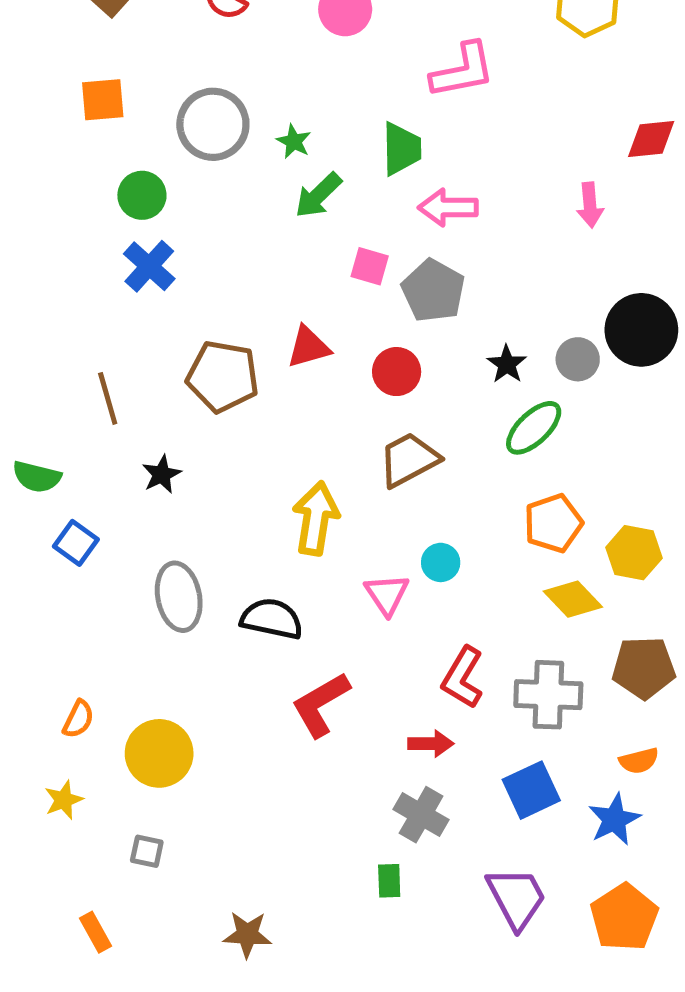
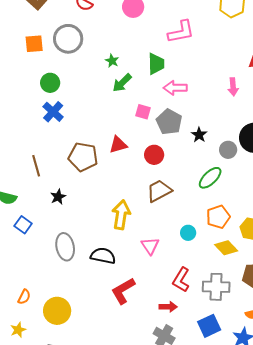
gray circle: (213, 124) -> (68, 39), moved
black star: (507, 364) -> (199, 135), moved
cyan circle: (441, 562) -> (188, 233), moved

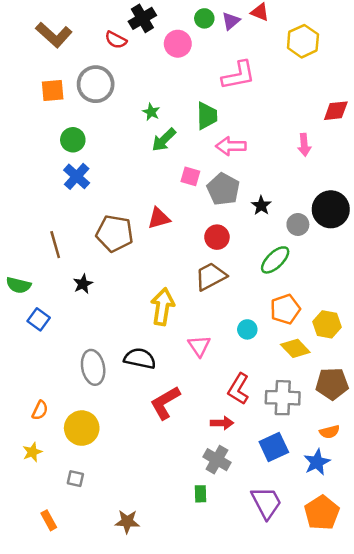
red circle: (154, 155) -> (217, 237), moved
gray ellipse: (65, 247) -> (93, 367), moved

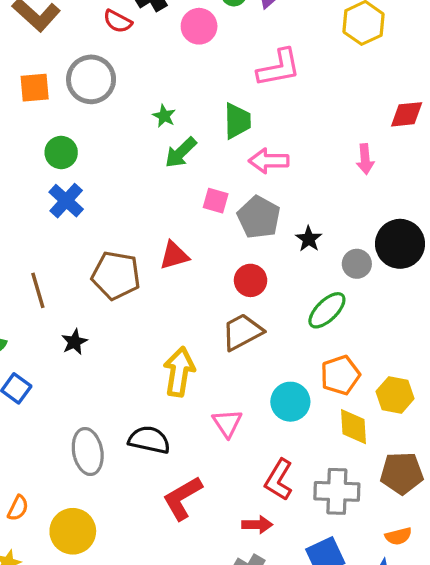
cyan circle: (247, 329) -> (290, 402), size x1.5
yellow diamond: (295, 348) -> (354, 427), turned 40

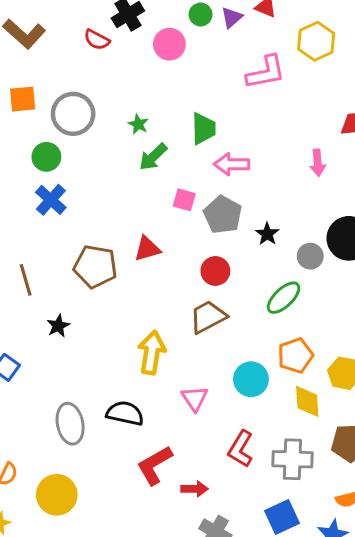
pink L-shape: (279, 68) -> (266, 72), moved
gray circle: (91, 79) -> (73, 114), moved
red arrow: (257, 525) -> (195, 489), moved

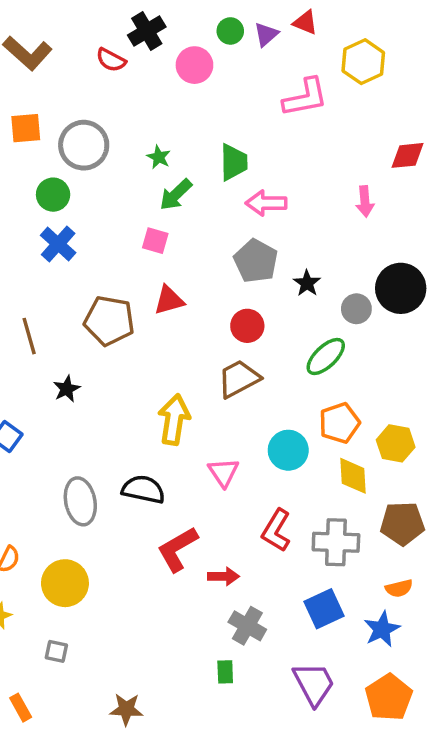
pink square: (184, 200) -> (155, 241), moved

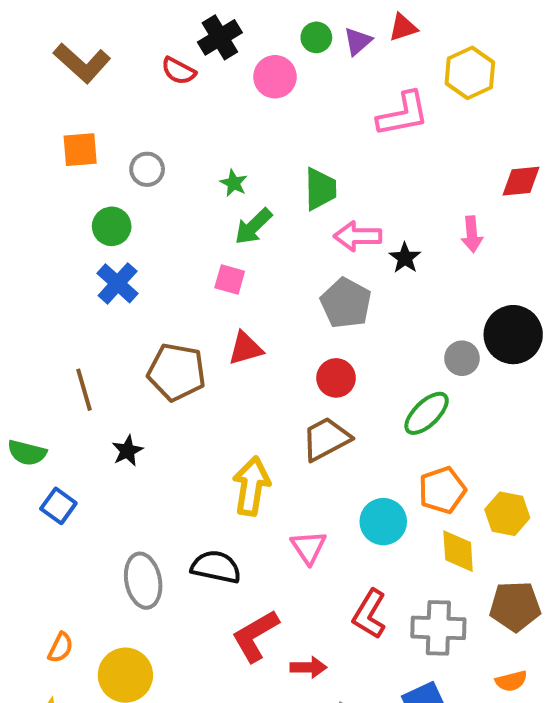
red triangle: (305, 22) -> (403, 28), turned -40
gray circle: (84, 145) -> (147, 169), size x0.6
black star: (307, 283) -> (405, 258), moved

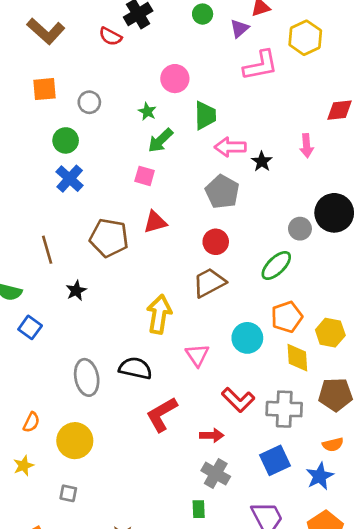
purple triangle: (358, 41) -> (239, 29), moved
pink circle: (275, 77) -> (175, 79), moved
red L-shape: (369, 614) -> (238, 400), turned -76
red arrow: (308, 667) -> (212, 435), moved

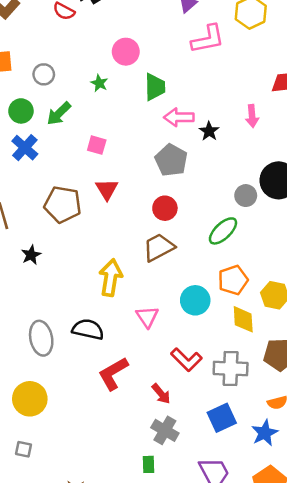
green arrow: (160, 140) -> (59, 113), moved
red triangle: (155, 222) -> (107, 189), turned -45
red arrow: (212, 435) -> (161, 394), turned 50

